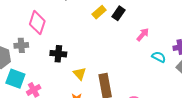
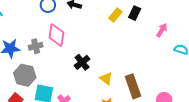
gray cross: (21, 45) -> (36, 46), moved
black cross: (58, 54) -> (82, 62), turned -35

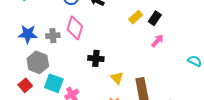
pink arrow: (162, 30) -> (157, 41), moved
black cross: (82, 62) -> (96, 58), turned 35

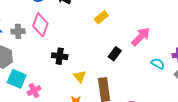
black rectangle: (155, 18) -> (115, 54), moved
pink arrow: (157, 41) -> (141, 37), moved, size x1.5

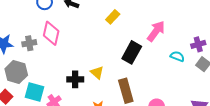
black rectangle: (115, 54) -> (132, 52), size x1.5
black cross: (60, 56) -> (75, 79), moved
yellow triangle: (80, 77) -> (97, 73), moved

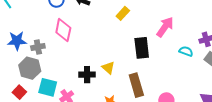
gray cross: (29, 43) -> (38, 47), moved
black rectangle: (132, 52) -> (142, 48), turned -35

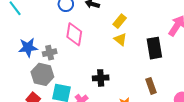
yellow rectangle: (123, 13) -> (120, 21), moved
yellow triangle: (108, 68) -> (120, 39), moved
brown rectangle: (136, 85) -> (151, 86), size x0.7

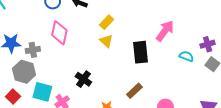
black cross: (101, 78) -> (83, 79), turned 35
brown rectangle: (151, 86) -> (134, 91), turned 63

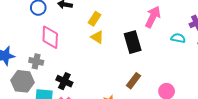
gray cross: (33, 50) -> (36, 61), moved, turned 32
black cross: (83, 79) -> (64, 81), moved

